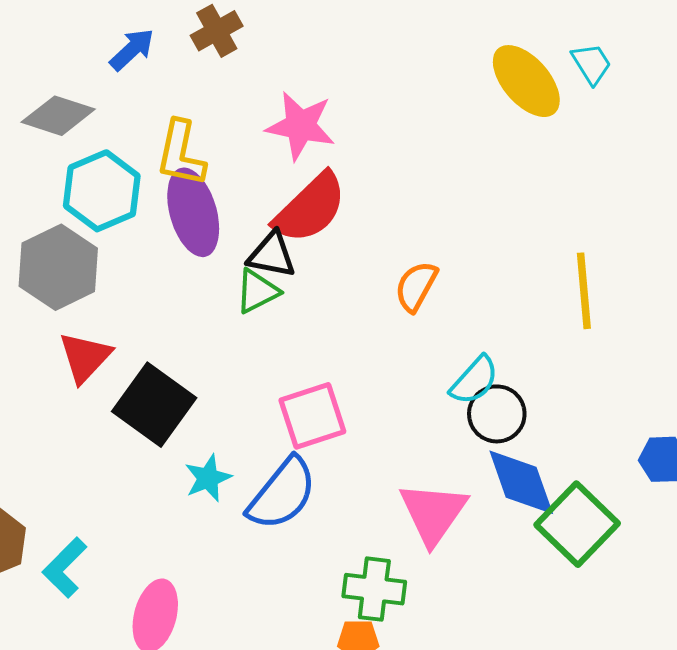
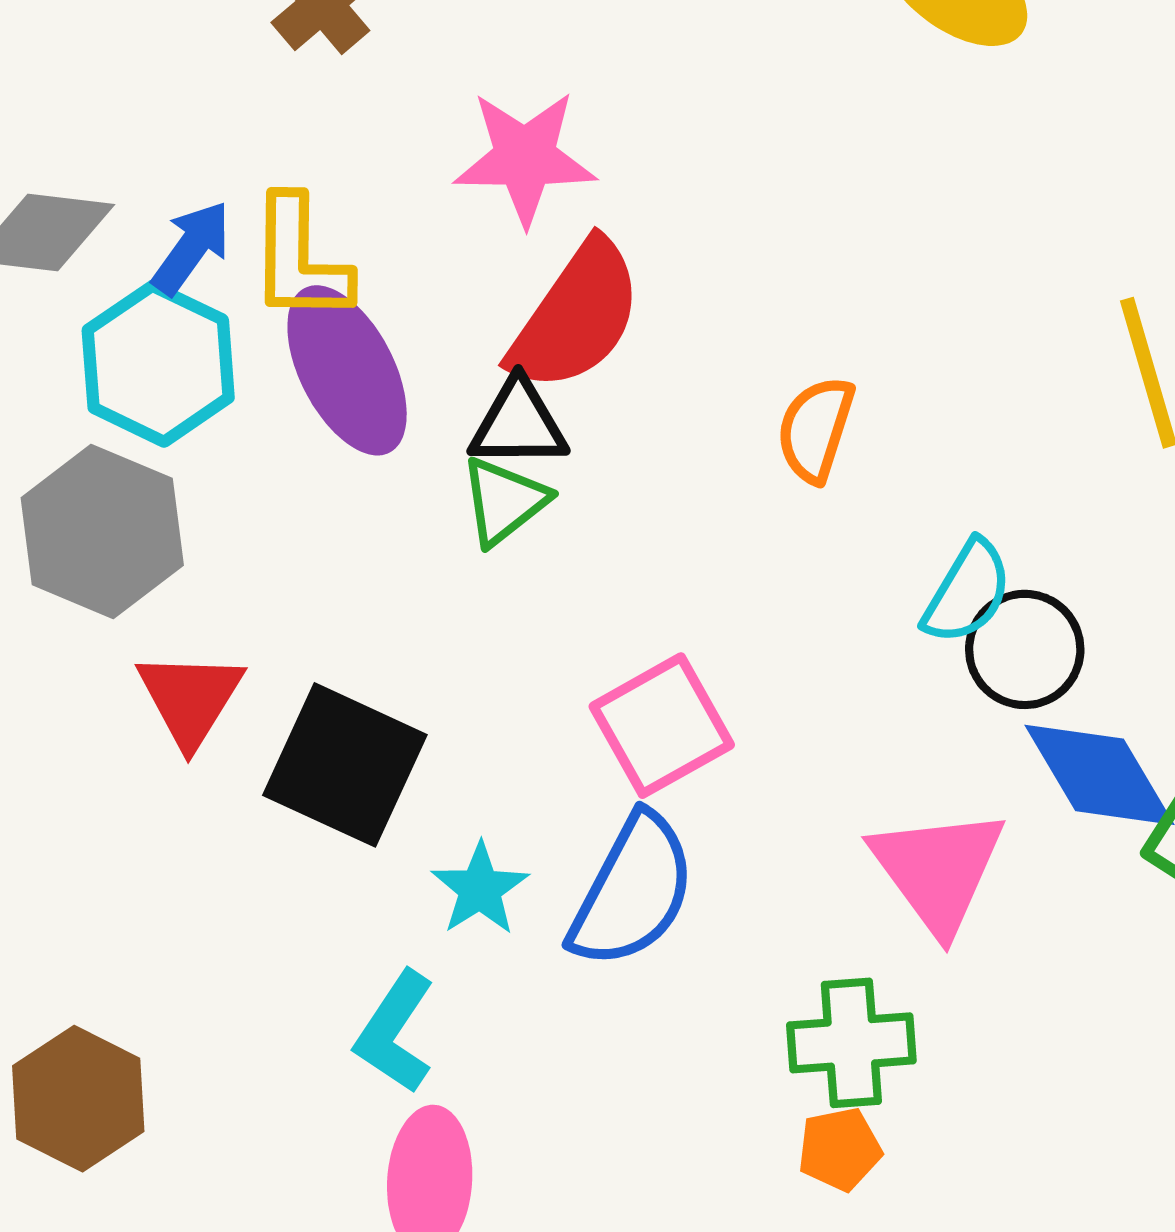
blue arrow: (132, 50) -> (191, 248), moved
cyan L-shape: (65, 567) -> (395, 1032), moved

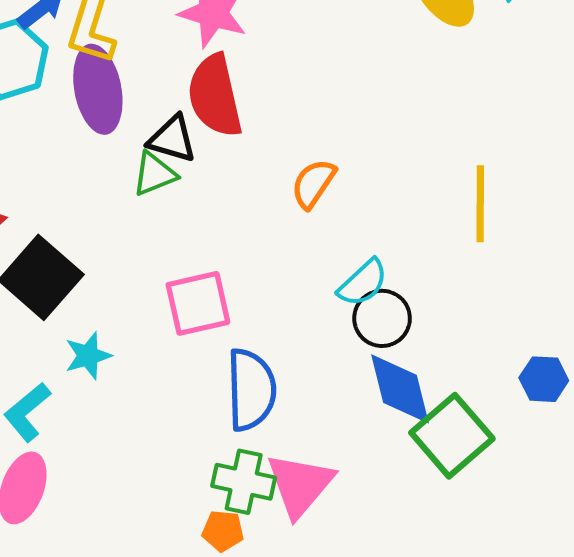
red semicircle: (576, 316) -> (215, 96), turned 116
pink triangle: (938, 870) -> (300, 485), moved
blue semicircle: (633, 891) -> (251, 390), moved, turned -46

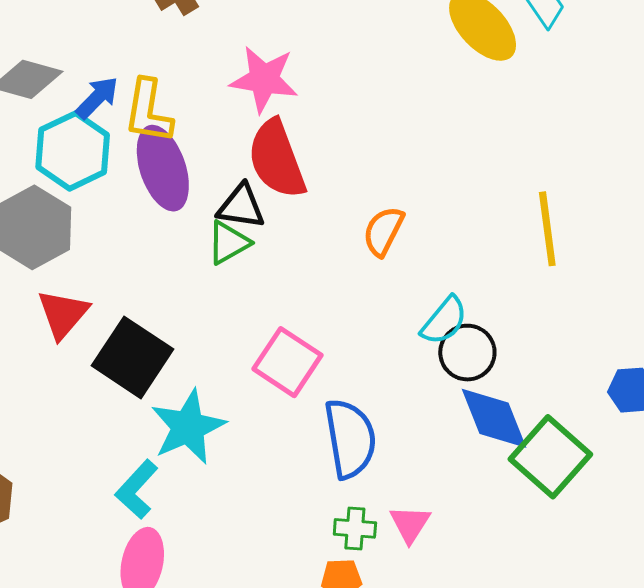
pink square: (198, 303) -> (288, 362), turned -36
cyan star: (88, 356) -> (188, 427), size x1.6
green cross: (244, 482) -> (355, 528), size x0.7
pink triangle: (300, 485) -> (410, 524), size x0.6

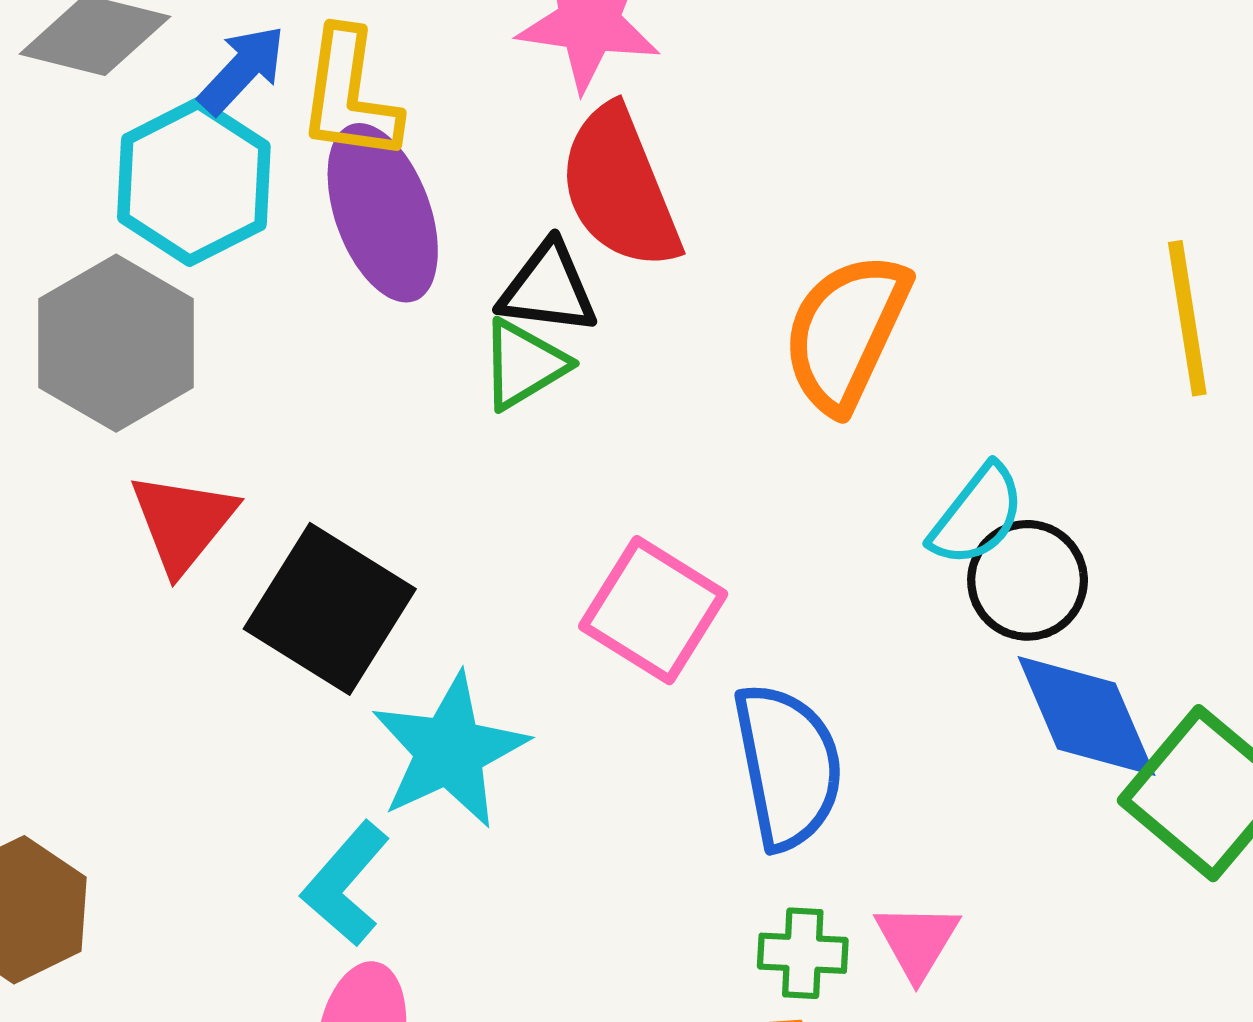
orange semicircle: (383, 231) -> (846, 332), size x1.5

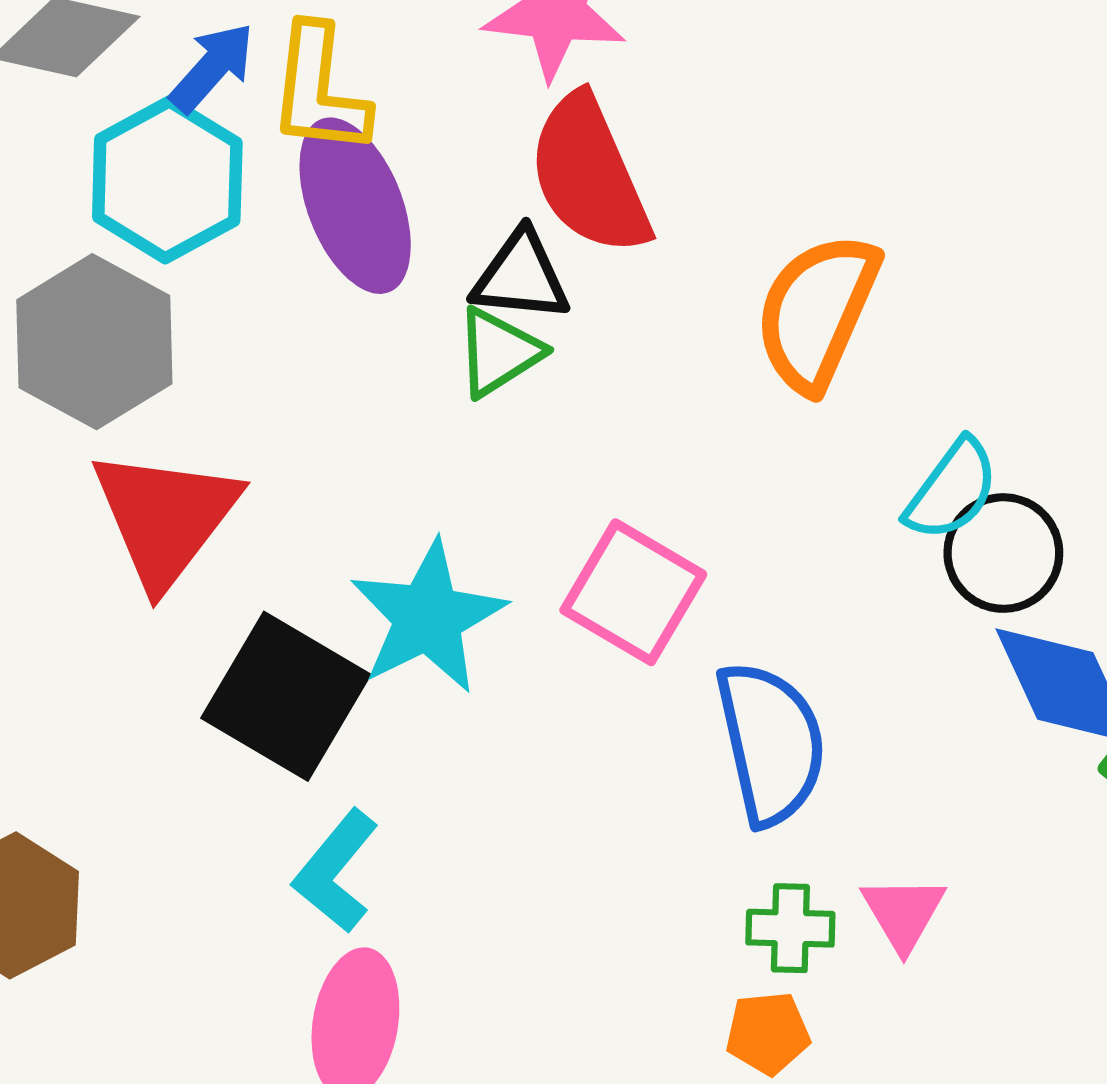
red triangle: (183, 522) -> (165, 517), size x1.4
black square: (330, 609) -> (286, 696), moved
cyan star: (449, 751) -> (428, 617), moved

